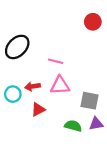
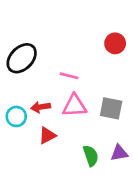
red circle: (93, 22) -> (115, 43), moved
gray square: (90, 101) -> (111, 108), moved
green semicircle: (73, 126) -> (91, 156), turned 56

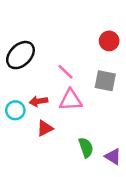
pink line: (69, 76) -> (65, 72), turned 30
gray square: (111, 108) -> (105, 81), moved
purple triangle: (119, 153) -> (113, 157), moved, turned 42

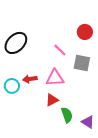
pink line: (65, 72) -> (60, 50), moved
red triangle: (45, 128) -> (52, 100), moved

